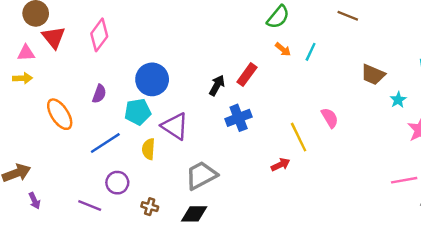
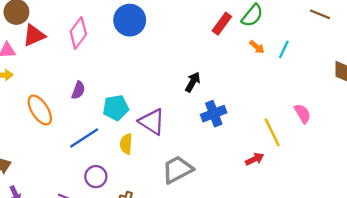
red triangle: (54, 37) -> (34, 35), turned 45
red rectangle: (247, 75) -> (222, 24), moved
blue circle: (152, 79) -> (130, 20), moved

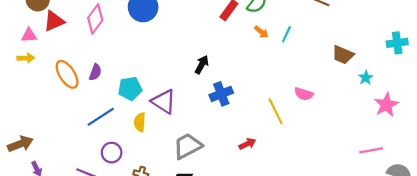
orange ellipse: (40, 110) -> (67, 74), moved
pink semicircle: (302, 114) -> (304, 94), turned 138
red arrow: (255, 159) -> (247, 144), moved

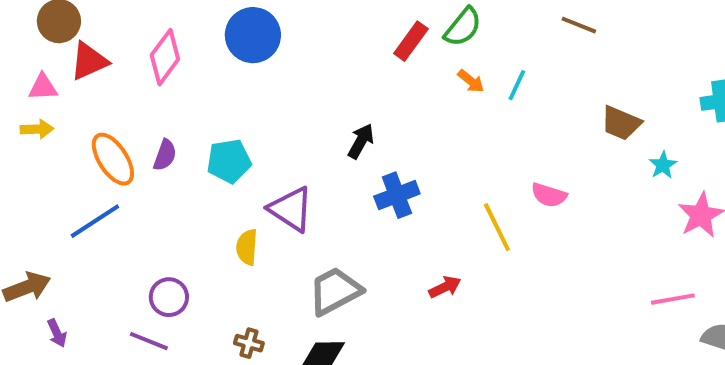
cyan pentagon: (130, 88) -> (229, 161), moved
blue line: (101, 117) -> (95, 221), moved
purple circle: (112, 153) -> (169, 297), moved

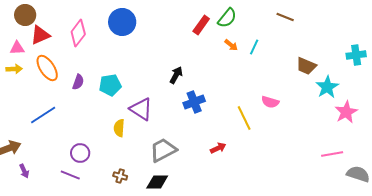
orange ellipse: (113, 159) -> (47, 68), moved
cyan star: (663, 165) -> (327, 87), size x1.6

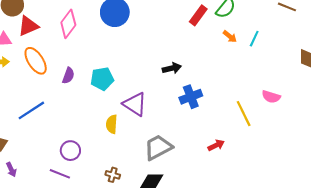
black arrow: (176, 75) -> (172, 68), turned 48

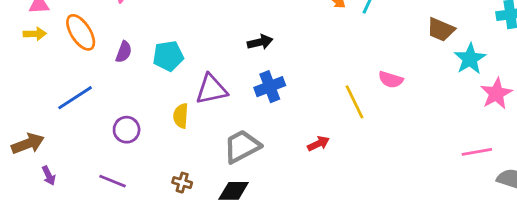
blue cross: (191, 97) -> (270, 87), moved
purple triangle: (135, 104) -> (211, 89), turned -45
purple circle: (70, 151) -> (127, 130), moved

